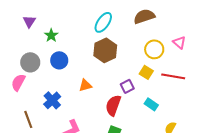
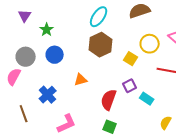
yellow square: (146, 72) -> (131, 59), moved
purple square: (127, 86) -> (130, 86), moved

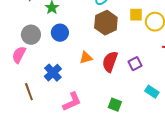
yellow square: (131, 59) -> (136, 15), moved, turned -32
cyan rectangle: (147, 99) -> (152, 92), moved
red semicircle: (109, 100) -> (110, 62), moved

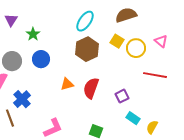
yellow square: (136, 15) -> (117, 41), turned 32
purple square: (135, 64) -> (122, 96), moved
blue cross: (53, 73) -> (22, 99), moved

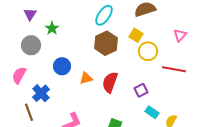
pink triangle: (161, 41) -> (180, 35), turned 32
yellow circle: (136, 48) -> (148, 51), moved
blue circle: (41, 59) -> (62, 66), moved
gray circle: (12, 61) -> (31, 45), moved

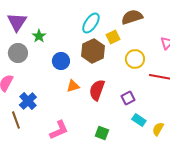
purple triangle: (30, 14) -> (17, 22), size x1.5
yellow square: (136, 35) -> (113, 37), moved, turned 32
blue circle: (62, 66) -> (61, 61), moved

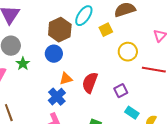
green star: (39, 36) -> (23, 64), moved
brown hexagon: (93, 51) -> (60, 30), moved
blue cross: (28, 101) -> (57, 97), moved

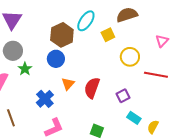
orange triangle: (66, 79) -> (68, 84), turned -32
blue cross: (57, 97) -> (45, 99), moved

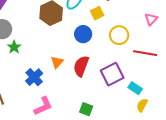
blue circle: (56, 59) -> (83, 34), moved
purple square: (123, 96) -> (112, 74), size x1.6
cyan rectangle: (134, 118) -> (135, 88), moved

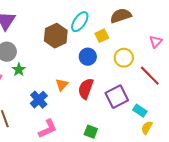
red line: (145, 53) -> (150, 76), turned 35

